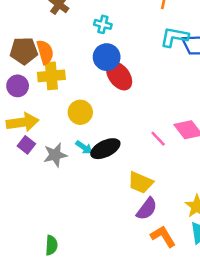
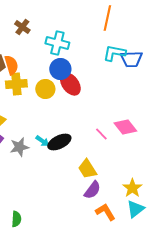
cyan cross: (103, 24) -> (57, 43), size x1.6
yellow circle: (80, 112) -> (45, 89), moved
yellow trapezoid: (140, 182) -> (87, 169), turned 35

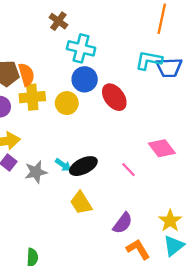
orange line: (107, 18) -> (162, 19), moved
brown cross: (22, 27) -> (58, 21), moved
red ellipse: (70, 84) -> (114, 97), moved
pink line: (101, 134) -> (129, 170), moved
yellow trapezoid: (87, 169) -> (81, 203), moved

